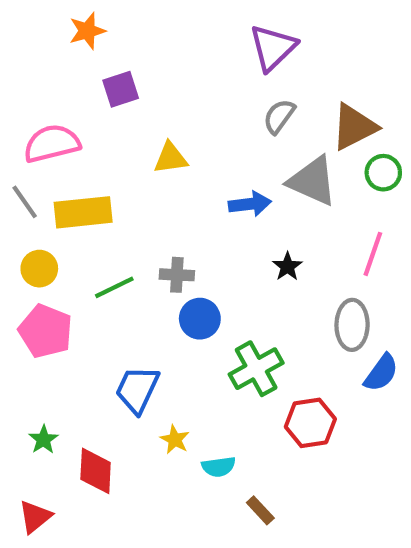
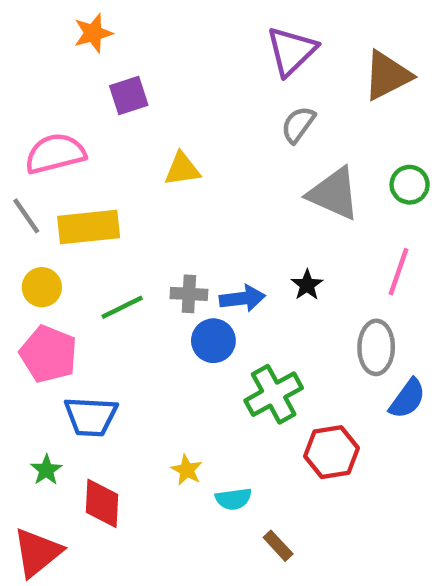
brown triangle: (354, 127) -> (387, 75), moved
blue arrow: (250, 204) -> (242, 298), moved
blue trapezoid: (137, 390) -> (91, 416), moved, turned -112
red triangle: (35, 517) -> (37, 552), size x1.4

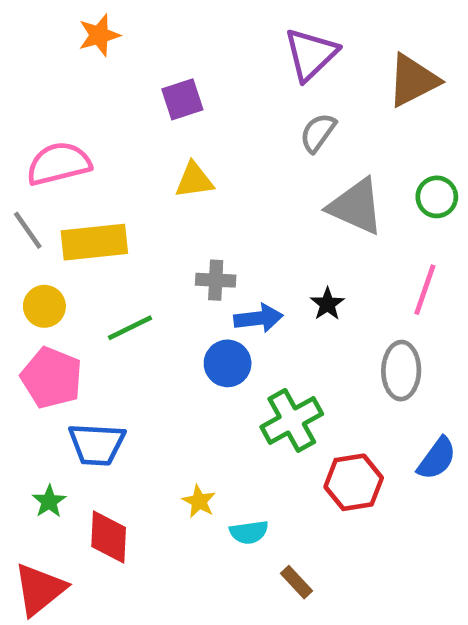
purple square: (129, 96) -> (182, 99), moved
gray cross: (189, 294) -> (216, 280), moved
blue semicircle: (407, 399) -> (437, 459), moved

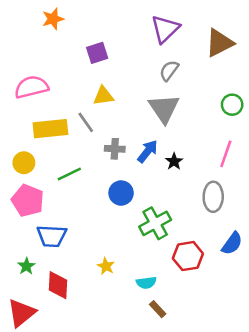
gray triangle: (356, 206) -> (164, 108), moved, turned 32
gray line: (28, 230) -> (86, 122), moved
blue arrow: (258, 318) -> (148, 151), moved, turned -45
cyan semicircle: (249, 532) -> (146, 283), moved

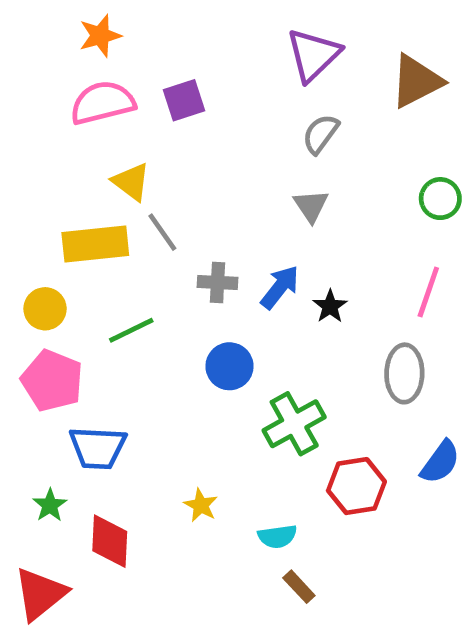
pink semicircle: (31, 87) -> (103, 103), moved
yellow triangle: (103, 96) -> (131, 182), moved, turned 45
gray triangle: (164, 108) -> (311, 206), size x0.6

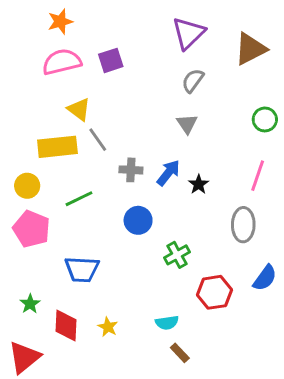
green cross: (294, 424) -> (177, 255), size x0.7
blue trapezoid: (98, 448) -> (82, 269), moved
yellow star: (201, 505) -> (108, 327), moved

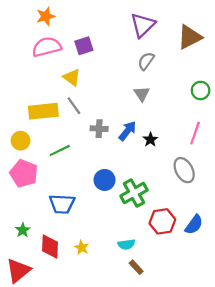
yellow triangle: (79, 109) -> (72, 77), moved
blue circle: (138, 220) -> (105, 180), moved
gray ellipse: (243, 225) -> (184, 170), turned -30
green cross: (177, 255) -> (134, 193), size x1.4
blue semicircle: (265, 278) -> (194, 225), moved

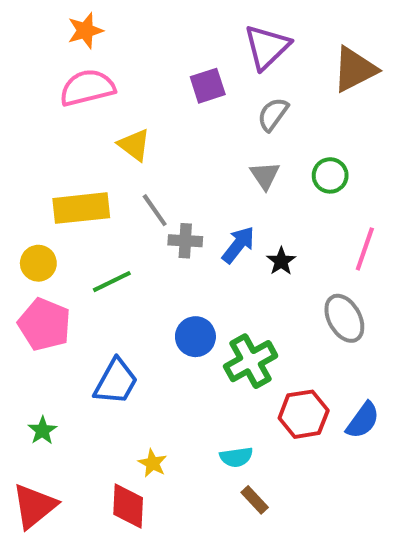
purple square: (84, 46) -> (208, 86), moved
green circle: (201, 90) -> (330, 175), moved
gray line: (74, 106) -> (155, 210), moved
blue trapezoid: (62, 204) -> (116, 382), turned -64
red diamond: (50, 246) -> (128, 506), moved

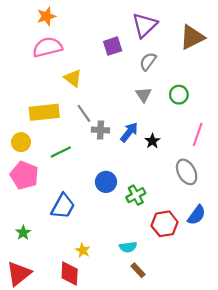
green cross: (251, 361) -> (136, 195), size x0.7
blue semicircle: (363, 420) -> (197, 215), moved

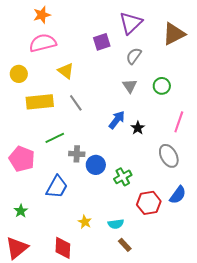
gray cross: (100, 130) -> (77, 154), moved
yellow circle: (21, 142) -> (19, 74), moved
yellow star: (83, 250) -> (85, 222), moved

